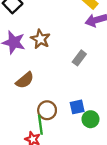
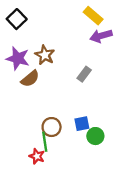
brown semicircle: (25, 80) -> (30, 79), moved

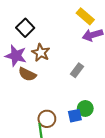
black square: (17, 19) -> (25, 28), moved
brown semicircle: (30, 79) -> (27, 74), turned 66
green circle: (95, 136) -> (85, 108), moved

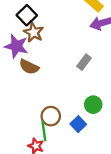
brown star: (41, 53) -> (34, 32), moved
blue square: (75, 116) -> (78, 124), moved, turned -32

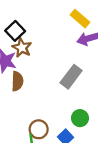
gray rectangle: (84, 62) -> (71, 77), size x1.5
brown semicircle: (29, 67) -> (17, 81), turned -114

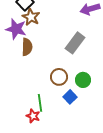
brown circle: (39, 129) -> (59, 77), moved

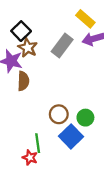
gray rectangle: (75, 43) -> (62, 45), moved
blue square: (70, 97) -> (71, 136), size x1.5

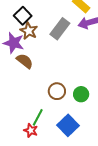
brown semicircle: (23, 81) -> (25, 61), turned -54
blue square: (71, 136) -> (68, 125), moved
green line: (38, 143) -> (38, 117), turned 36

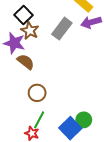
brown circle: (57, 91) -> (37, 93), moved
green circle: (81, 94) -> (84, 120), moved

